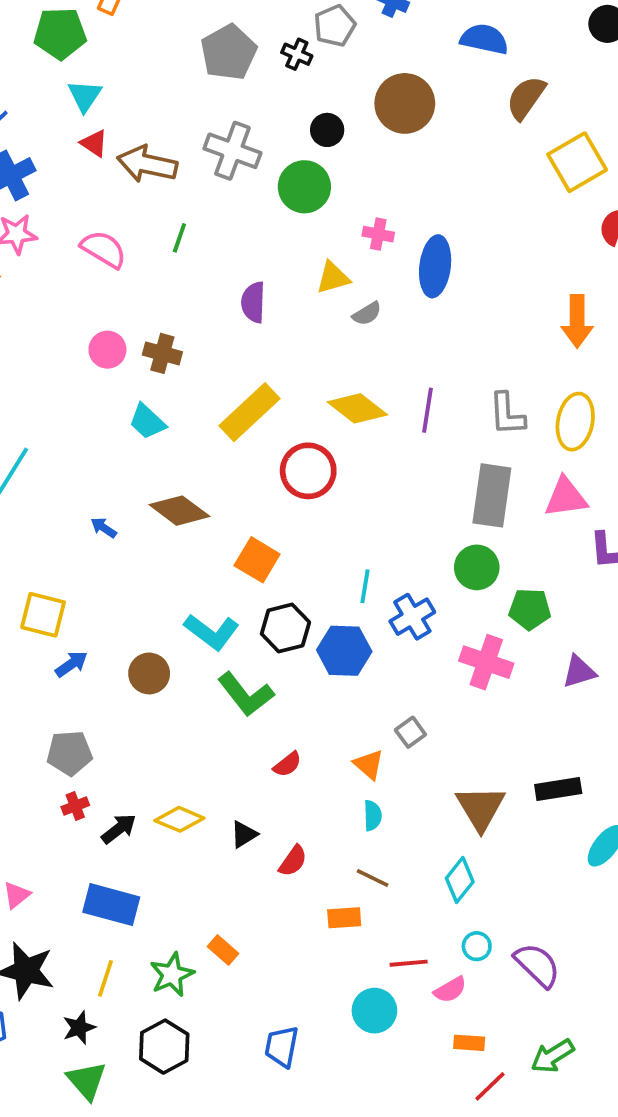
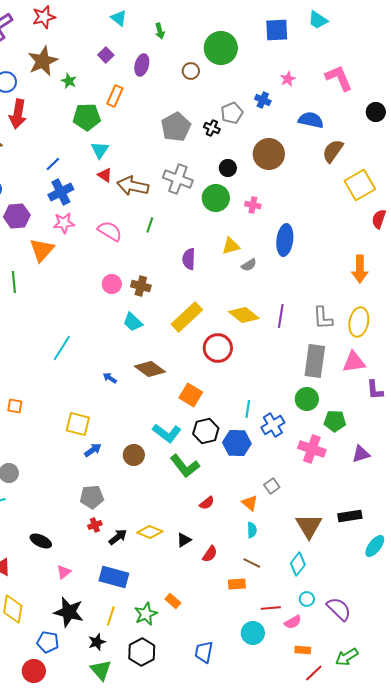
pink cross: (378, 234) -> (253, 205), moved

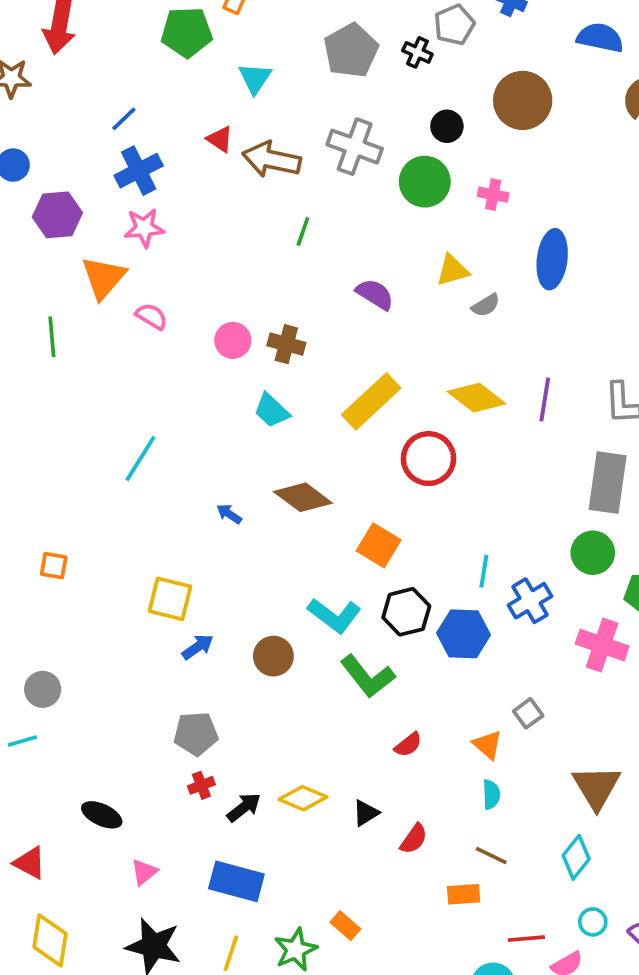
cyan triangle: (100, 150) -> (255, 78), moved
pink semicircle: (110, 231) -> (152, 316), moved, size x0.7
purple semicircle: (189, 259) -> (375, 294), turned 120

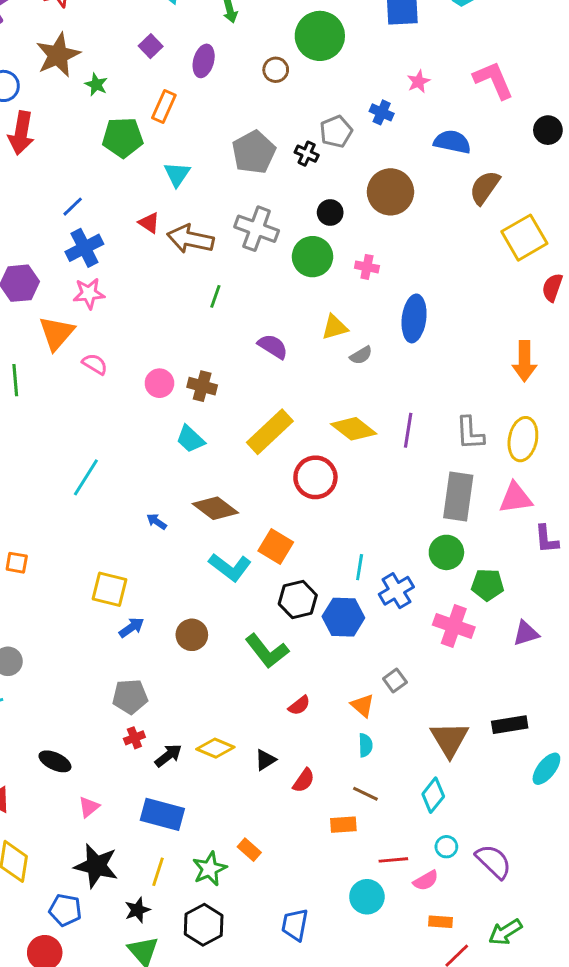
cyan L-shape: (334, 615) -> (230, 567), moved

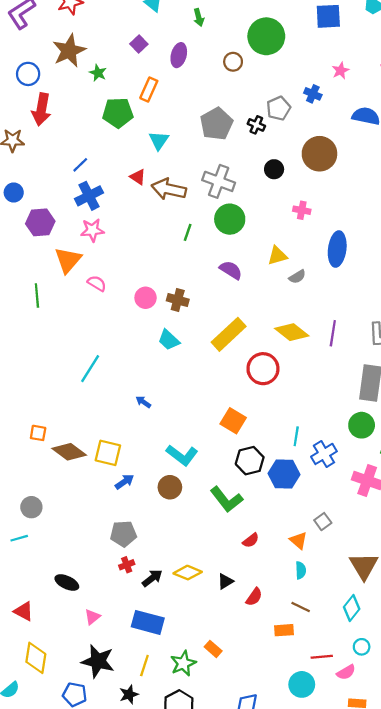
green circle: (313, 257) -> (230, 219), moved
brown diamond: (215, 508) -> (69, 452), moved
cyan L-shape: (230, 567) -> (182, 455), moved

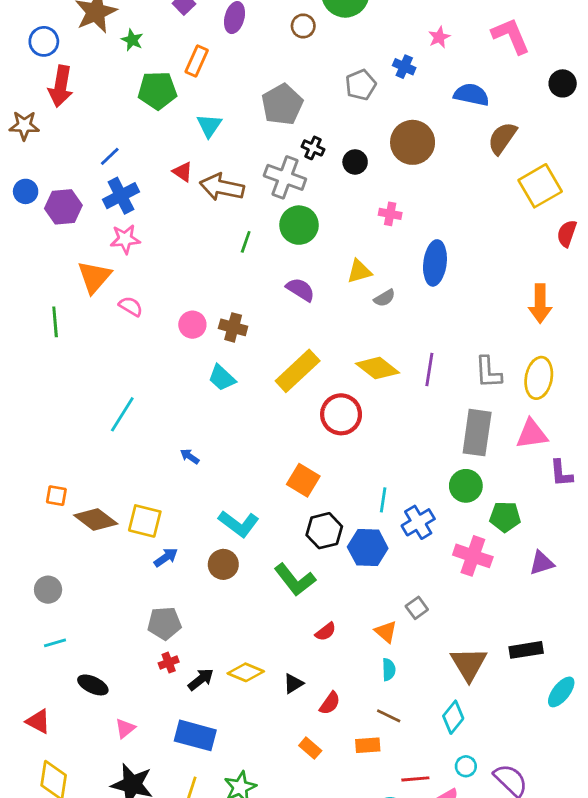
black cross: (256, 125) -> (313, 148), moved
purple hexagon: (40, 222) -> (63, 207), moved
cyan line: (19, 538) -> (55, 643), moved
orange rectangle: (213, 649) -> (310, 748), moved

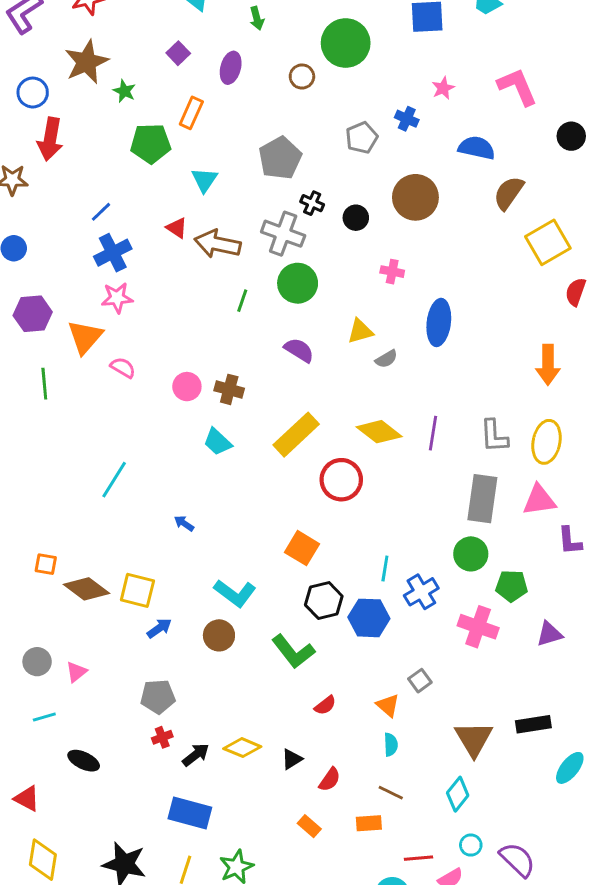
purple hexagon: (63, 207) -> (33, 314), moved
pink triangle: (125, 728) -> (76, 672), moved

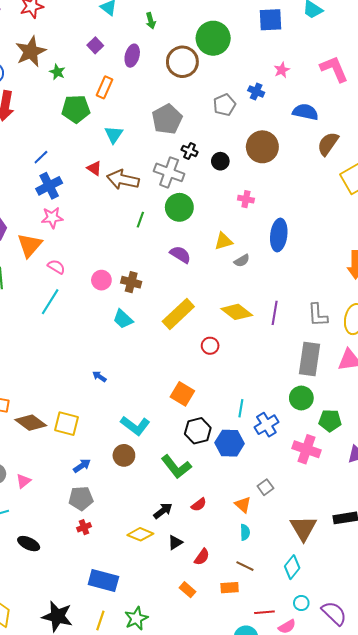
brown circle: (302, 76) -> (182, 62), size x1.8
cyan line: (114, 480) -> (50, 302), moved
red circle: (341, 480) -> (210, 346), size x0.6
blue arrow: (159, 628) -> (82, 466), moved
black arrow: (196, 755) -> (163, 511), moved

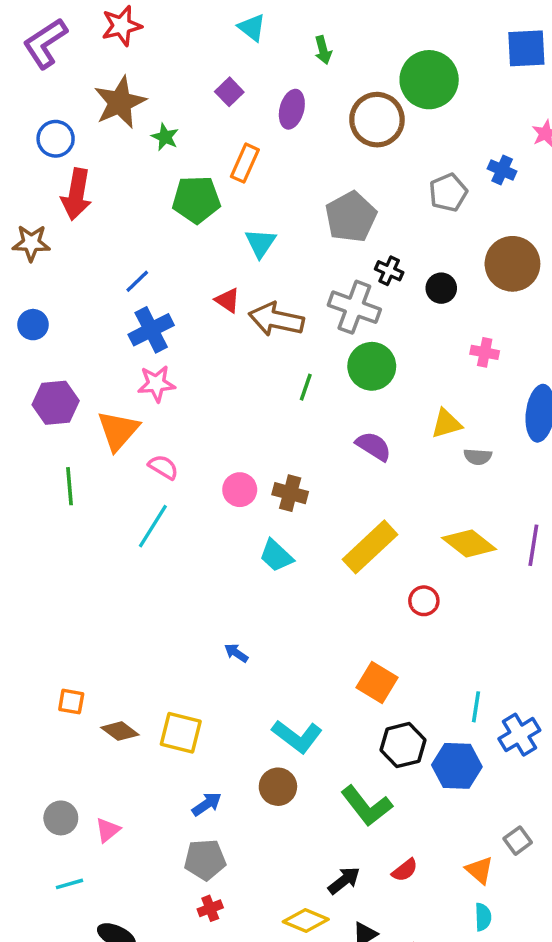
gray semicircle: (242, 261) -> (478, 457), turned 35
brown diamond: (31, 423) -> (120, 731), size x0.7

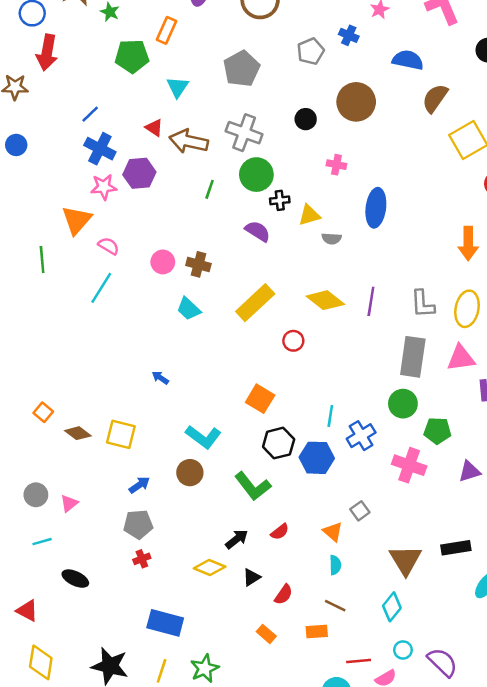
black cross: (389, 271) -> (280, 200), moved, turned -30
blue cross: (151, 330) -> (100, 149), turned -36
purple hexagon: (56, 403) -> (139, 173), moved
orange square: (71, 702) -> (43, 412), turned 30

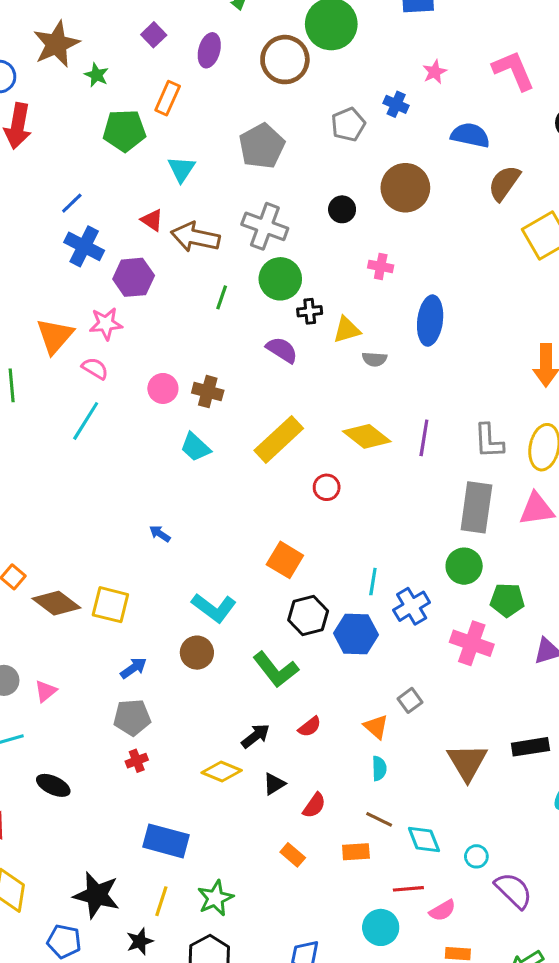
pink star: (104, 187) -> (106, 324), moved
brown diamond: (78, 433) -> (56, 603), size x1.4
cyan diamond: (392, 607) -> (424, 839), moved, turned -60
cyan circle: (403, 650) -> (476, 856), moved

